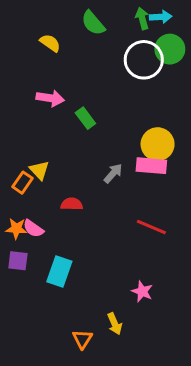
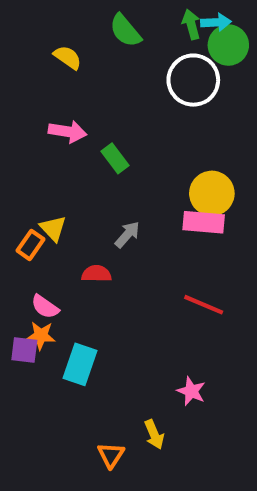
green circle: (170, 49) -> (228, 45), moved
gray arrow: (113, 173) -> (127, 235), moved
orange star: (16, 229) -> (41, 336), moved

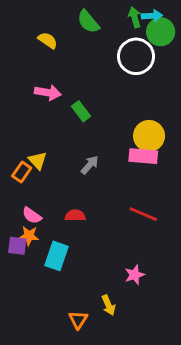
red semicircle: (96, 274) -> (75, 215), moved
pink star: (191, 391) -> (135, 275), turned 30

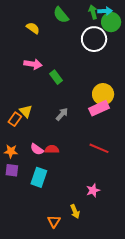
pink rectangle: (143, 156) -> (99, 108), turned -30
pink semicircle: (32, 215) -> (37, 149), moved
orange star: (29, 236) -> (11, 151), moved

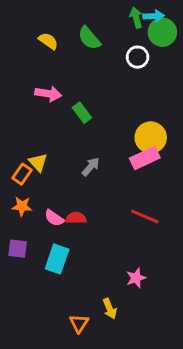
green semicircle: (61, 15) -> (89, 38), moved
white circle: (94, 39) -> (138, 57), size x0.6
orange star: (11, 151) -> (22, 206), moved

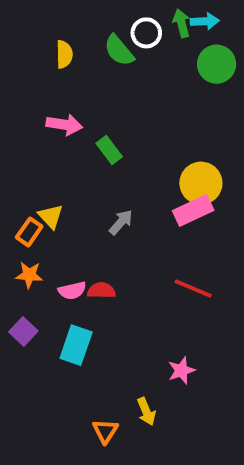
green circle: (162, 32) -> (217, 64), moved
yellow semicircle: (48, 41) -> (64, 54), turned 54
white circle: (138, 57) -> (146, 33), moved
pink semicircle: (54, 218) -> (72, 290), turned -48
purple square: (18, 249) -> (23, 331), turned 36

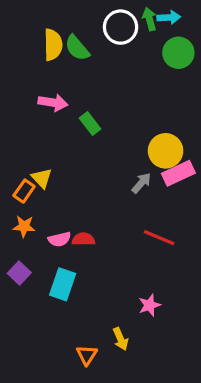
white circle: (146, 33) -> (121, 27), size x1.4
green semicircle: (119, 50) -> (77, 48), moved
yellow semicircle: (64, 54) -> (53, 45), size x1.4
pink rectangle: (193, 210) -> (178, 173), moved
gray arrow: (121, 222) -> (141, 183), moved

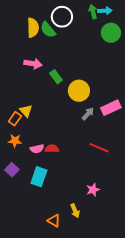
white circle: (121, 27) -> (62, 17), moved
yellow circle: (166, 151) -> (79, 91), moved
orange triangle: (87, 355) -> (54, 221), turned -32

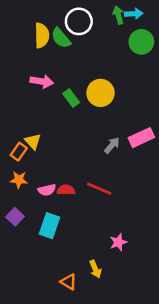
yellow circle: (79, 91) -> (101, 93), moved
red line: (99, 148) -> (99, 189), moved

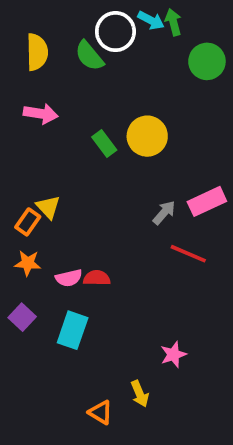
cyan arrow: (134, 14) -> (151, 20), moved, turned 30
yellow semicircle: (42, 35) -> (37, 52), moved
pink arrow: (42, 81) -> (41, 114), moved
red line: (99, 189) -> (188, 254), moved

